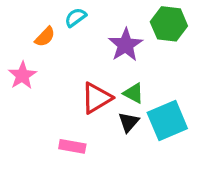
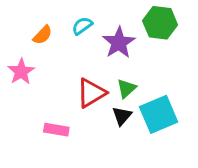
cyan semicircle: (76, 17) -> (82, 26), moved
green triangle: (133, 93) -> (126, 88), turned 50
pink rectangle: (72, 146) -> (56, 130), moved

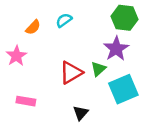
purple star: (119, 43) -> (116, 49), moved
black triangle: (122, 116) -> (81, 113), moved
pink rectangle: (56, 130) -> (26, 101), moved

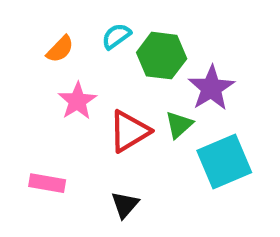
green hexagon: (125, 18) -> (162, 56), moved
pink star: (16, 56) -> (77, 101), moved
black triangle: (81, 113) -> (125, 205), moved

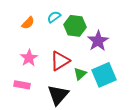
pink star: (77, 101) -> (29, 58), moved
green triangle: (179, 125) -> (80, 74), moved
black triangle: (125, 205) -> (58, 95), size x1.6

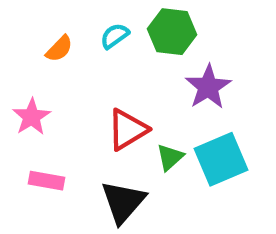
green hexagon: (75, 26) -> (172, 32), moved
pink star: (29, 58) -> (32, 117), moved

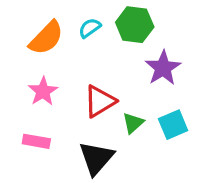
orange semicircle: (59, 49) -> (46, 38), size x1.6
pink star: (32, 117) -> (43, 91), moved
cyan square: (221, 159) -> (173, 125), size x0.7

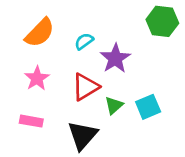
green hexagon: (135, 25) -> (162, 21), moved
cyan semicircle: (90, 28) -> (84, 41), moved
purple star: (163, 68) -> (115, 58), moved

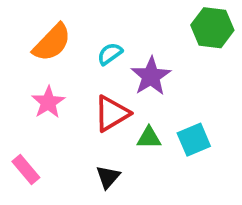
green triangle: (114, 105) -> (149, 138), turned 42
pink rectangle: (31, 121) -> (26, 169), moved, turned 40
black triangle: (83, 135) -> (108, 177), size x0.6

